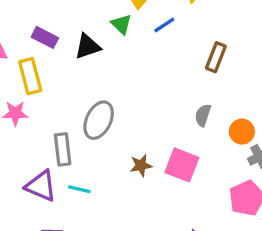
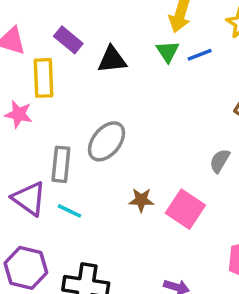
green triangle: (121, 24) -> (168, 51), moved

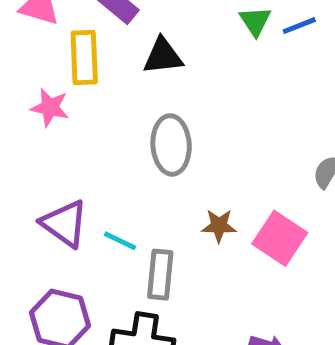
black triangle: (112, 60) -> (163, 56), moved
gray ellipse: (107, 141) -> (171, 145), turned -42
gray rectangle: (61, 164) -> (160, 275), moved

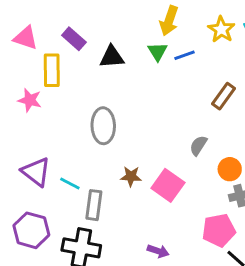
black triangle: (163, 56) -> (112, 57), moved

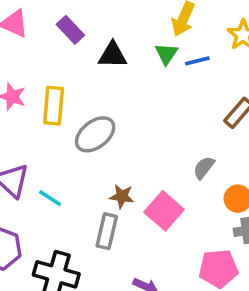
yellow rectangle: (52, 70) -> (54, 106), moved
gray ellipse: (103, 126) -> (95, 134), turned 48
gray rectangle: (94, 205) -> (107, 231), moved

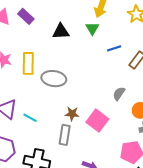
purple rectangle: (70, 30) -> (26, 16), moved
blue line: (197, 61) -> (114, 48), moved
gray ellipse: (95, 134) -> (54, 79), turned 50

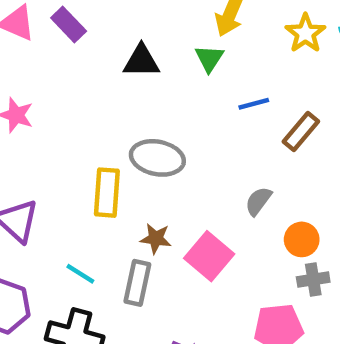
yellow rectangle: (28, 63) -> (107, 193), moved
gray ellipse: (54, 79) -> (157, 158), moved
cyan line: (30, 118) -> (80, 274), moved

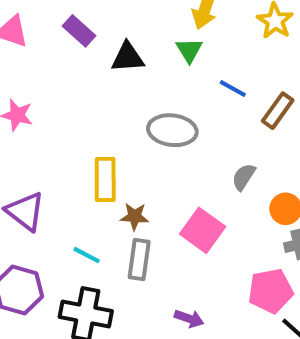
purple rectangle: (69, 25) -> (79, 31), moved
blue line: (254, 104) -> (233, 89), turned 48
gray ellipse: (157, 158) -> (172, 130), moved
brown star: (156, 239) -> (135, 216), moved

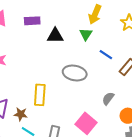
purple rectangle: (79, 31) -> (32, 21), turned -49
brown star: (135, 216) -> (21, 114), moved

